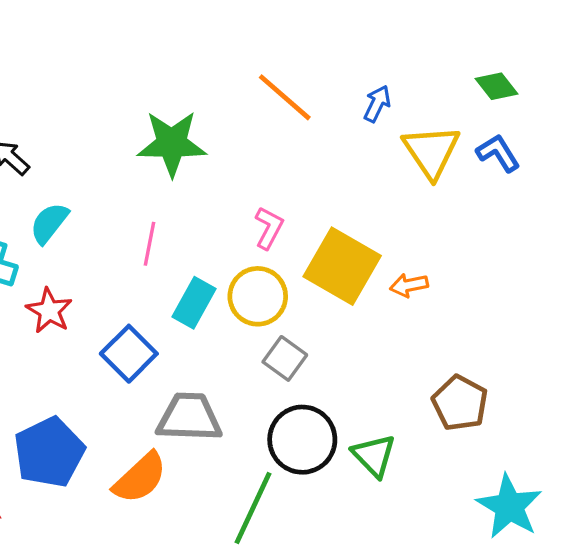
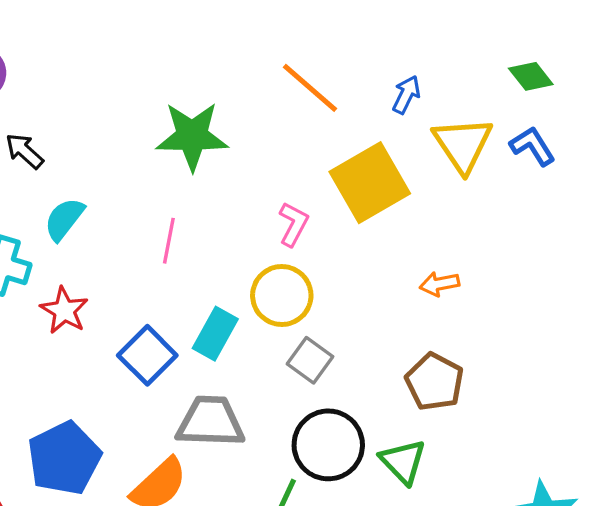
yellow square: (342, 266) -> (370, 183), moved, turned 30
cyan rectangle: (194, 303) -> (215, 334), moved
brown pentagon: (460, 403) -> (435, 382), moved

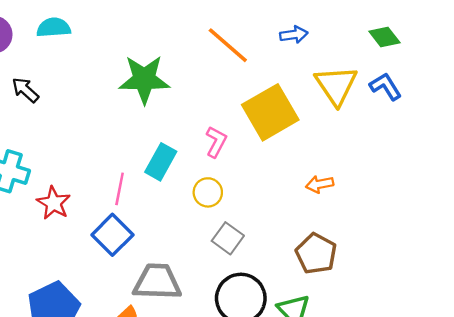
blue arrow: (406, 95) -> (294, 35), moved, turned 56
cyan semicircle: (64, 219) -> (54, 28), moved, turned 48
pink line: (169, 241) -> (120, 189), moved
yellow circle: (282, 295) -> (208, 192), size x0.7
cyan rectangle: (215, 334) -> (161, 162), moved

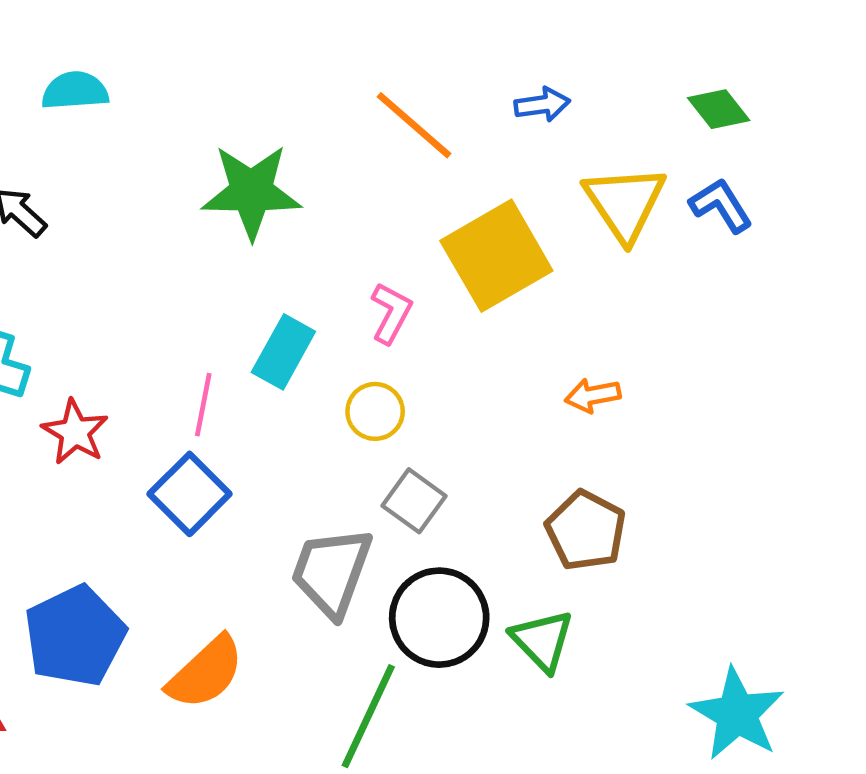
gray trapezoid: (157, 282) -> (332, 572), moved, turned -72

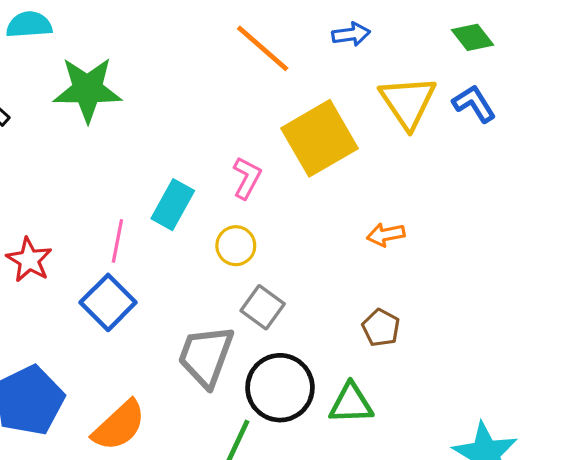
green star: (251, 192) -> (87, 89), moved
brown pentagon: (586, 531) -> (381, 328), size x0.7
green triangle: (542, 641) -> (351, 403), turned -48

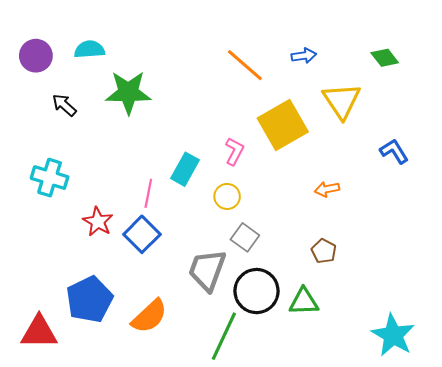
blue L-shape: (474, 104) -> (394, 151), moved
red star: (29, 260) -> (98, 222), moved

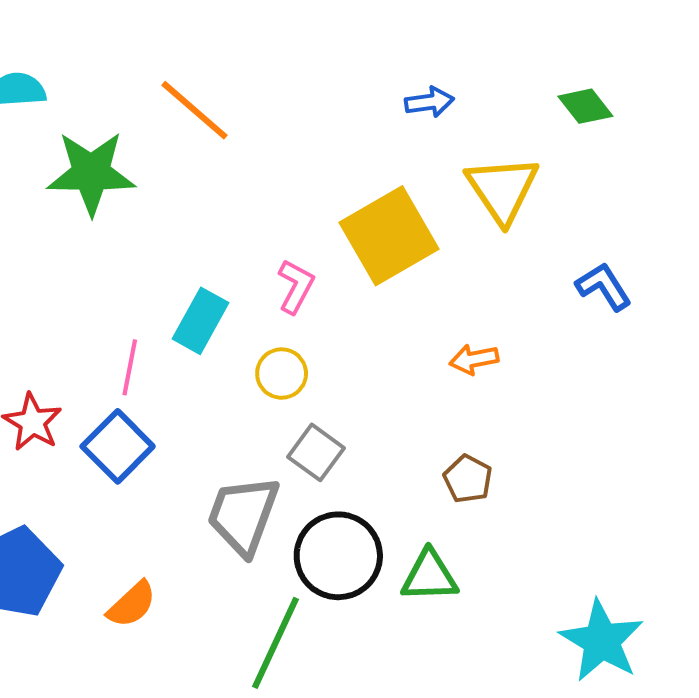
orange line: (245, 65) -> (194, 110), moved
orange semicircle: (149, 316) -> (132, 604), size x0.7

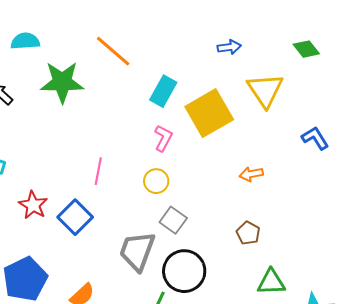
cyan rectangle: (201, 321) -> (163, 91), moved
pink line: (130, 367) -> (98, 171), moved
green triangle: (429, 576) -> (271, 282), moved

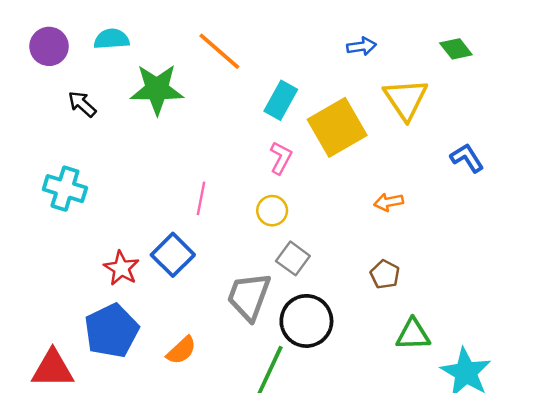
red star: (33, 205) -> (121, 268), moved

